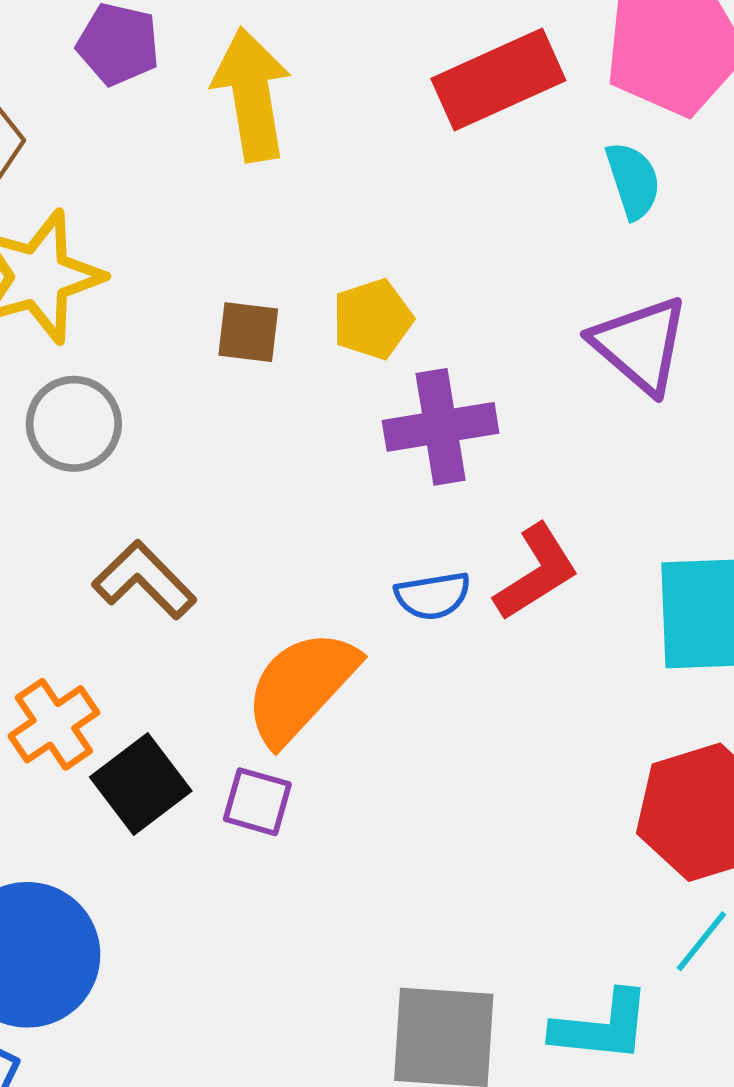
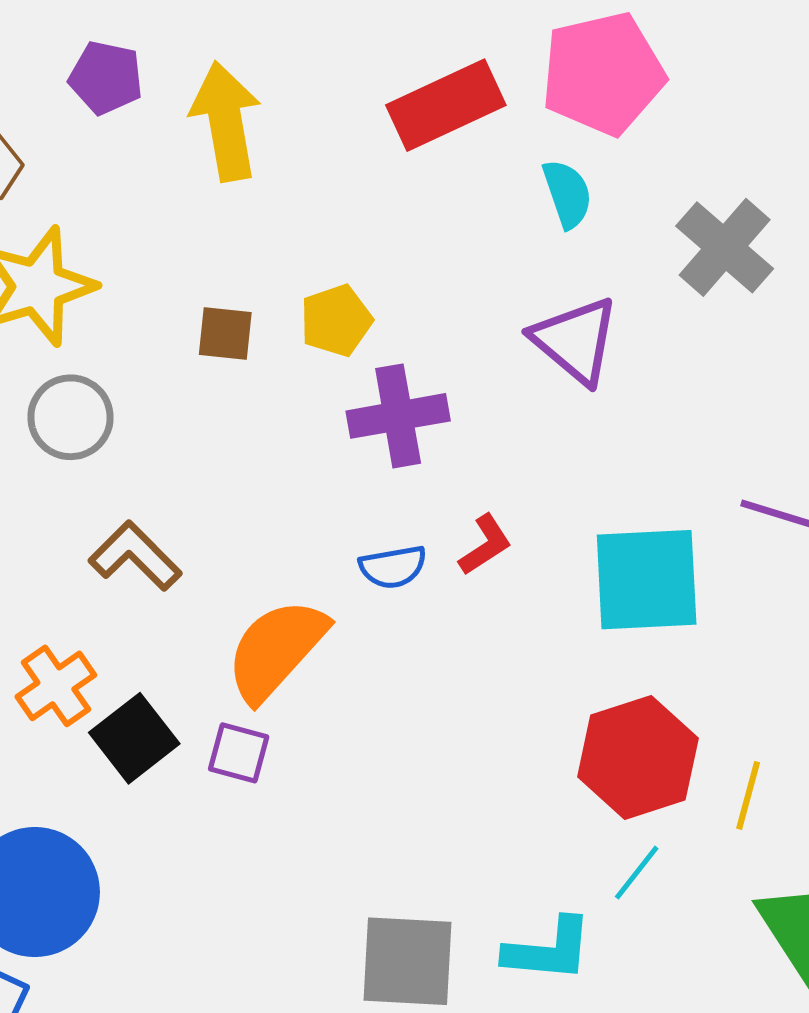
red L-shape: (536, 572) -> (485, 545), size x0.7

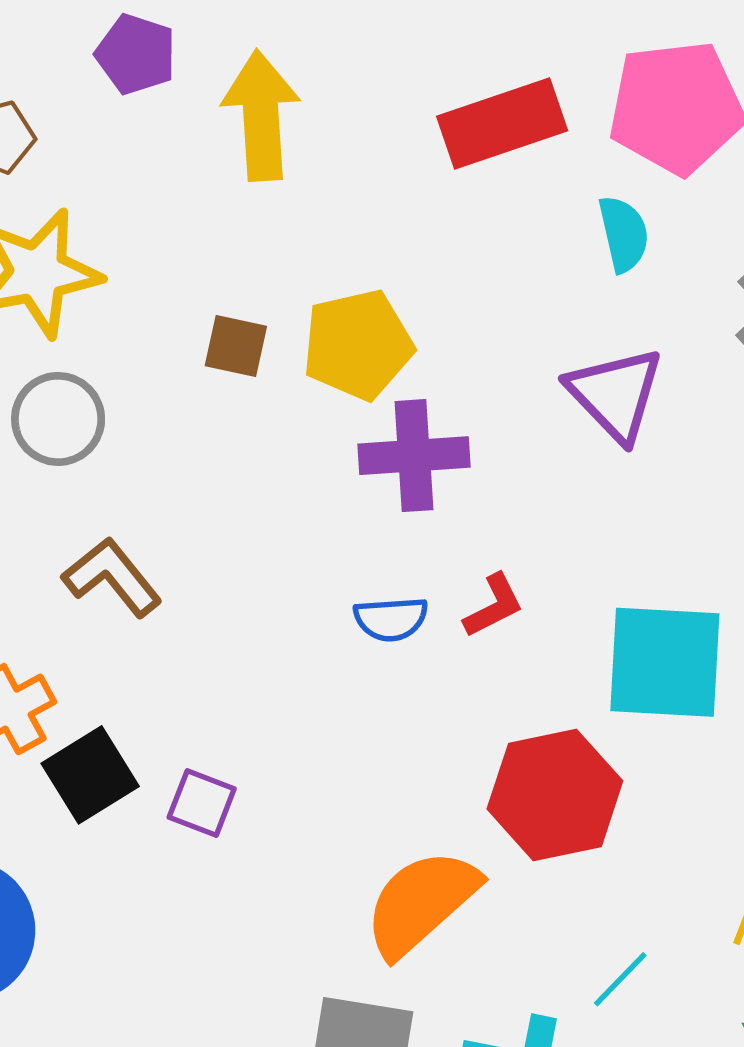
yellow pentagon: (336, 320) -> (358, 345), size x1.4
orange semicircle: (276, 650) -> (421, 903), moved
red hexagon: (638, 757) -> (555, 795), moved

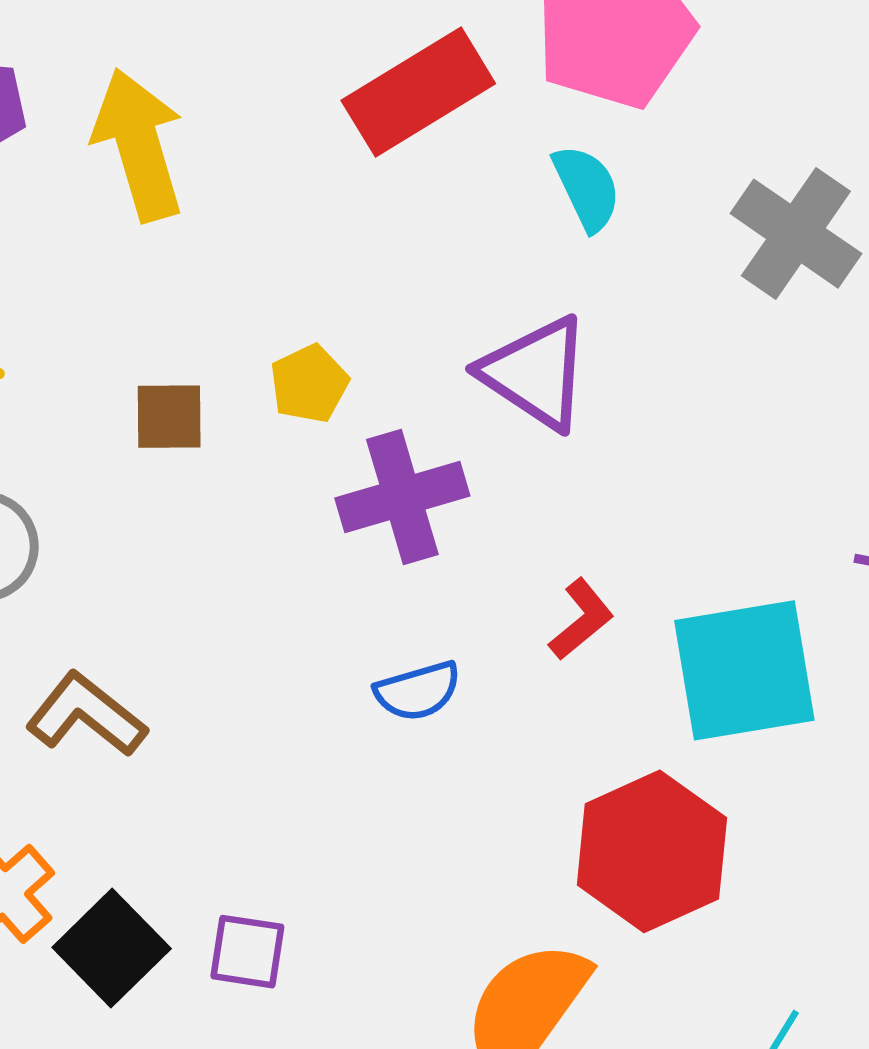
yellow pentagon: (358, 345) -> (309, 384), size x0.6
purple triangle: (615, 394) -> (536, 373), moved
red L-shape: (494, 606) -> (581, 619), moved

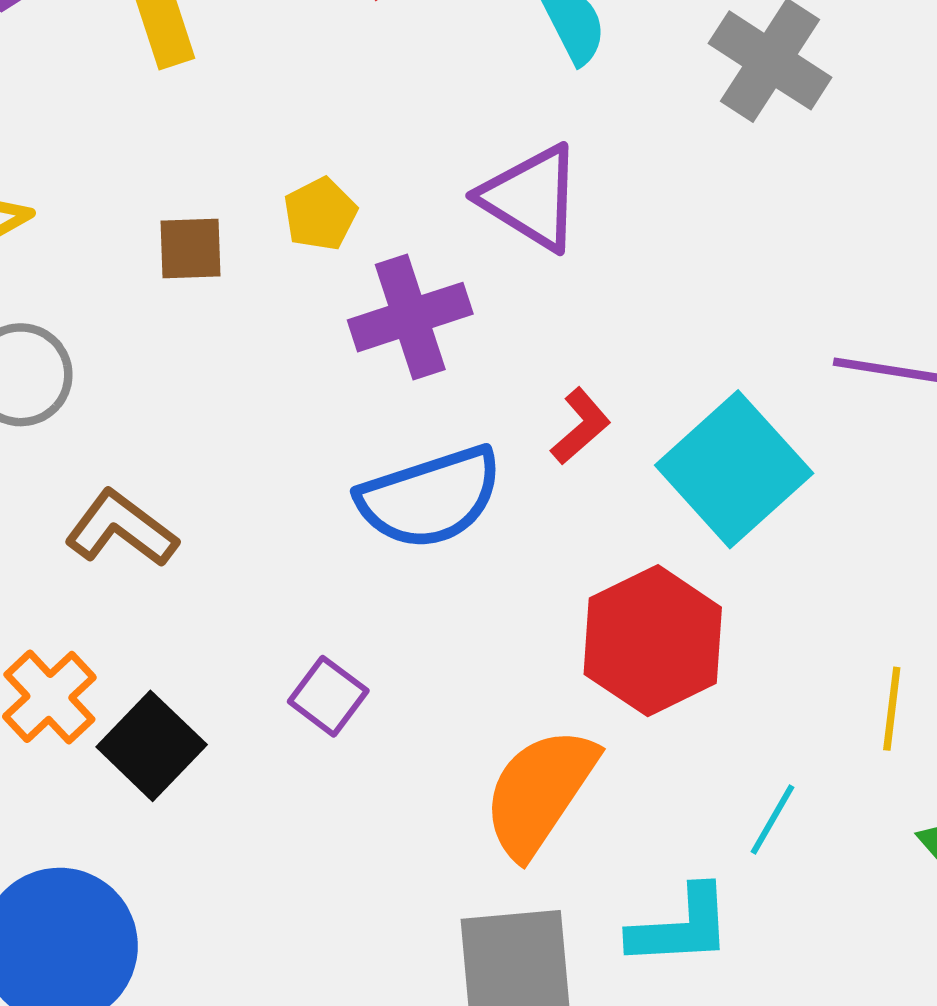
cyan square: (744, 670) -> (734, 469), turned -31
blue semicircle: (418, 691) -> (430, 498), size x1.8
purple square: (247, 952) -> (328, 696), moved, turned 30

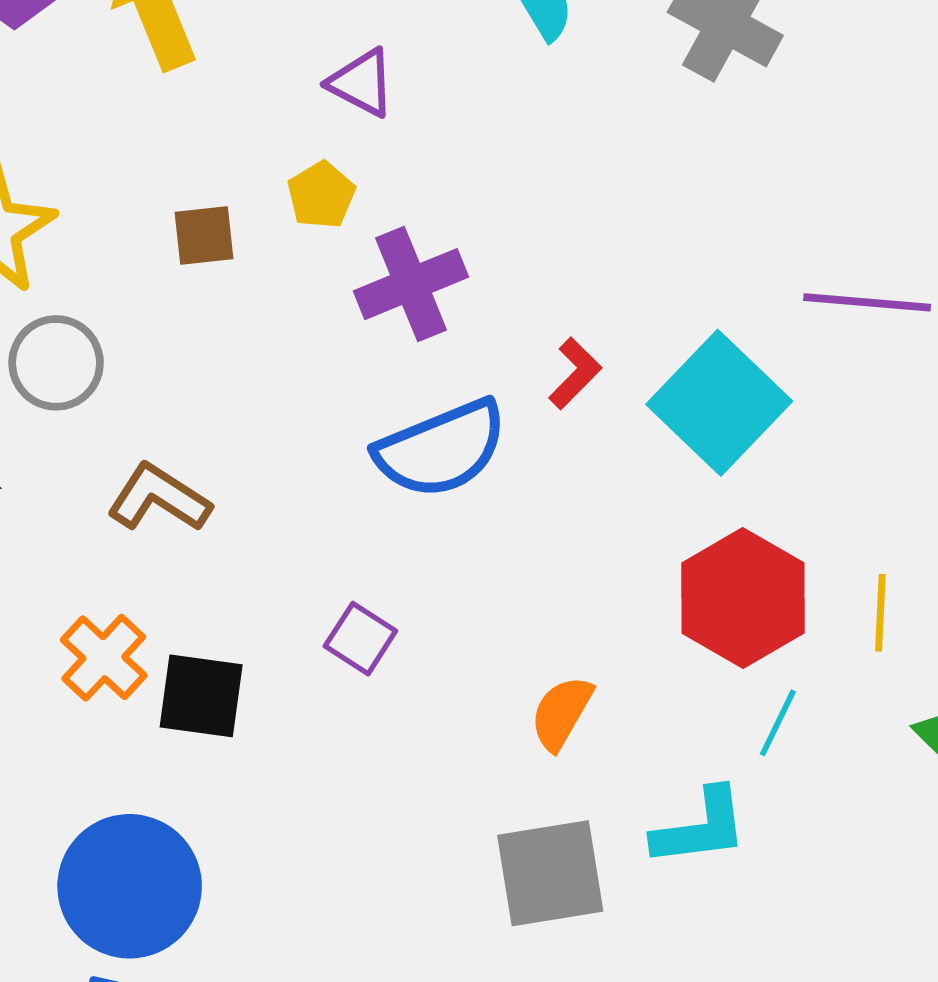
purple triangle: (531, 198) -> (362, 83), moved, size x0.7
red hexagon: (653, 641) -> (743, 598), moved
black square: (152, 746) -> (201, 696), turned -32
orange semicircle: (540, 792) -> (561, 713), size x0.6

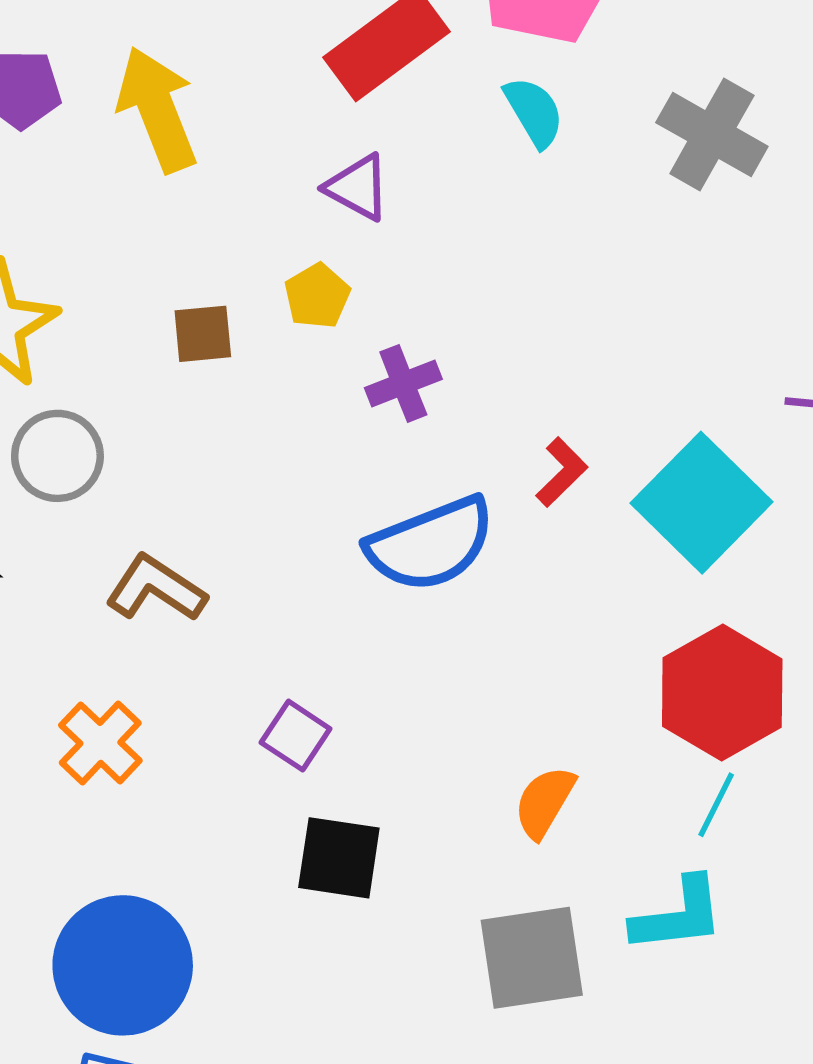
purple cross: (411, 284) -> (403, 383), size x0.7
purple square: (360, 639) -> (296, 736), moved
black square: (201, 696) -> (339, 858), moved
cyan line: (778, 723) -> (716, 805), moved

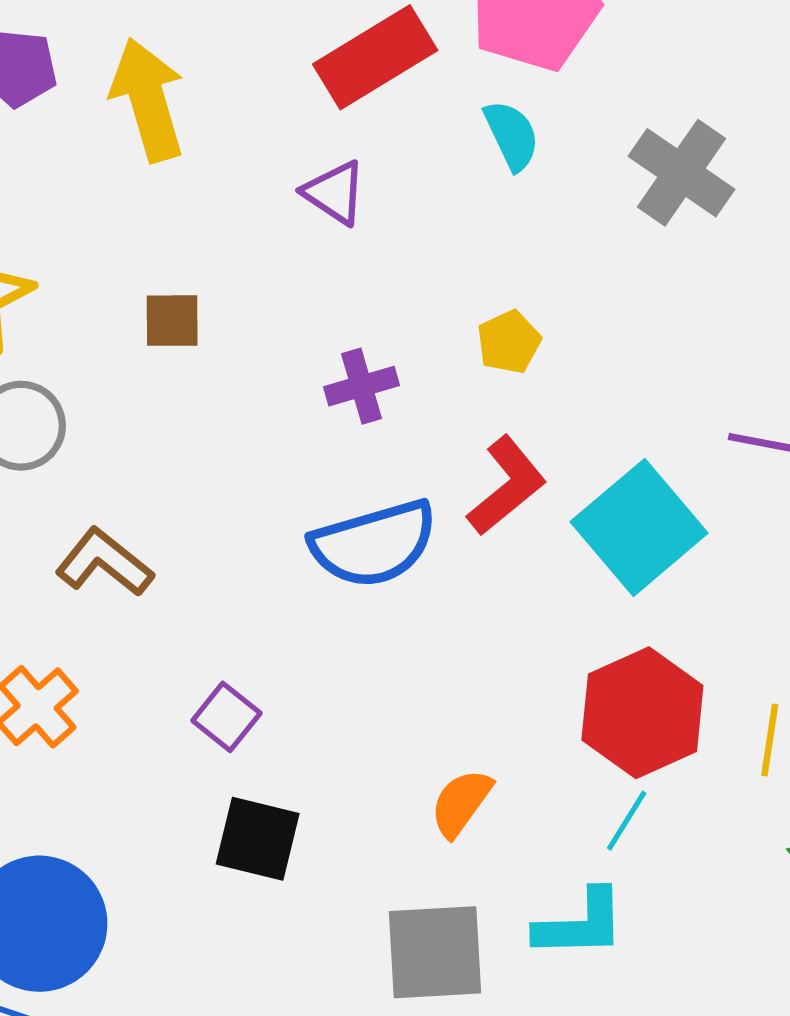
yellow pentagon: (317, 296) -> (509, 342), moved
red L-shape: (562, 472) -> (507, 486), size x1.5

